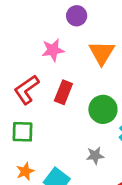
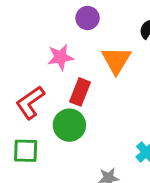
red rectangle: (63, 92) -> (80, 92), moved
green circle: (103, 109) -> (69, 125), moved

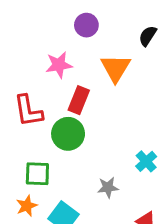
red L-shape: (30, 102) -> (28, 111), turned -64
green square: (26, 151) -> (37, 174), moved

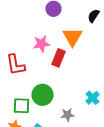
pink star: (59, 65) -> (42, 44), moved
red rectangle: (79, 100) -> (58, 58), moved
green circle: (68, 134) -> (42, 95), moved

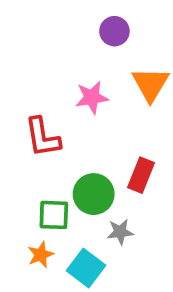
red rectangle: (58, 58) -> (141, 175), moved
gray star: (68, 115) -> (120, 232), moved

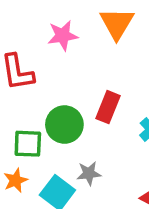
gray star: (120, 232) -> (89, 173), moved

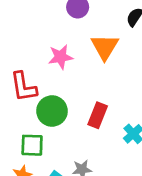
green circle: (64, 125) -> (52, 111), moved

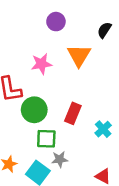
green square: (32, 145) -> (46, 139), moved

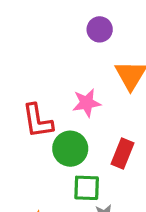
pink star: (41, 64) -> (87, 103), moved

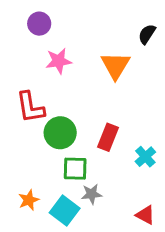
purple circle: (100, 29) -> (39, 24), moved
pink star: (87, 103) -> (59, 61), moved

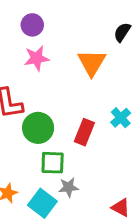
purple circle: (39, 24) -> (32, 25), moved
cyan cross: (145, 157) -> (121, 118), moved

